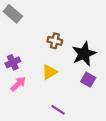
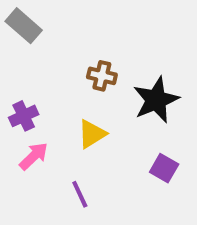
purple square: (88, 80) -> (164, 168), moved
purple line: (58, 110) -> (80, 194), moved, turned 32

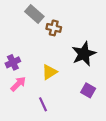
gray rectangle: (24, 26) -> (34, 14), moved
brown cross: (102, 76) -> (54, 28), moved

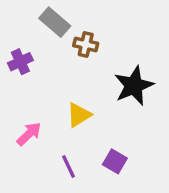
purple cross: (13, 62) -> (20, 62), moved
purple square: (88, 90) -> (115, 161), moved

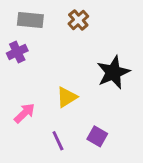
gray rectangle: (55, 22) -> (30, 20), moved, turned -35
brown cross: (86, 44) -> (78, 20), moved, turned 36

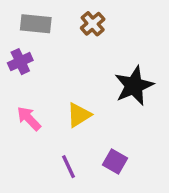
pink arrow: (24, 113) -> (29, 118), moved, turned -90

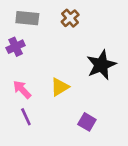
purple line: (68, 167) -> (26, 117), moved

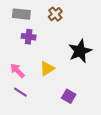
purple cross: (16, 47) -> (29, 37), moved, turned 32
purple line: (26, 117) -> (20, 92), turned -32

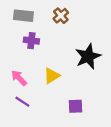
purple square: (69, 96) -> (76, 106), turned -32

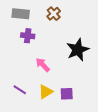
yellow triangle: (52, 76) -> (46, 92), moved
pink arrow: (19, 78) -> (43, 65), moved

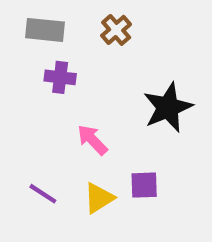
purple square: (67, 94) -> (144, 185), moved

